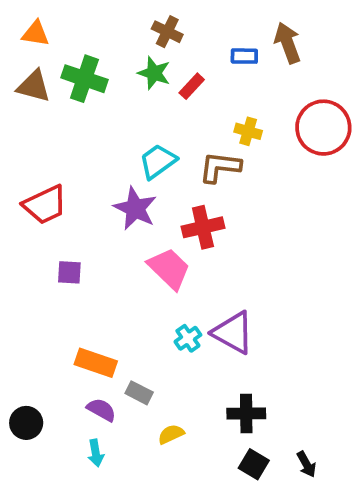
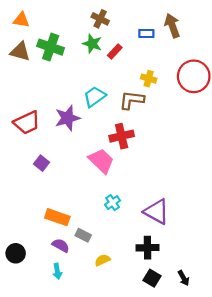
purple star: (135, 208) -> (67, 118), moved, turned 30
purple square: (69, 272) -> (42, 163), turned 35
purple triangle: (233, 333) -> (157, 212), moved

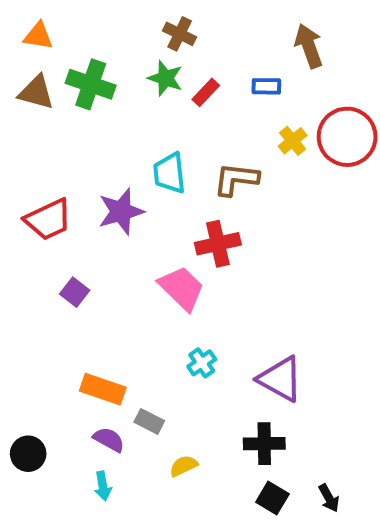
blue rectangle: (146, 34) -> (266, 86), moved
yellow cross: (149, 79) -> (293, 141), moved, turned 35
cyan trapezoid: (95, 97) -> (169, 173), turned -60

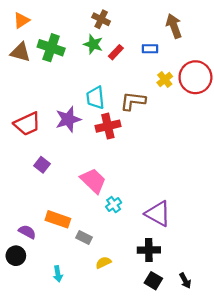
orange triangle: (38, 36) -> (22, 20), turned -42
red cross: (218, 244) -> (108, 126), moved
pink trapezoid: (182, 288) -> (93, 181), moved
purple semicircle: (109, 440) -> (27, 232), moved

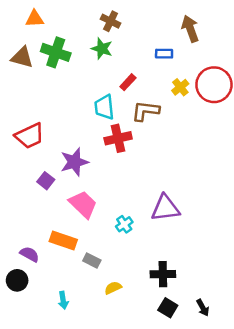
orange triangle: (22, 20) -> (35, 19), moved, turned 30
red rectangle: (116, 52) -> (128, 82), moved
purple star: (68, 119) -> (74, 162), moved
pink trapezoid: (93, 181) -> (83, 204), moved
purple triangle: (158, 214) -> (165, 208), moved, turned -36

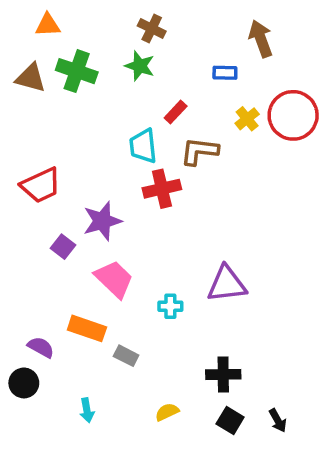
cyan cross: (124, 224) -> (170, 306), turned 35
yellow semicircle: (113, 288) -> (167, 412), moved

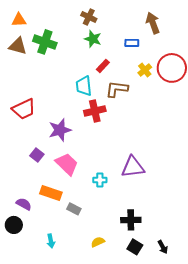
orange triangle: (48, 25) -> (19, 20), moved
green star: (140, 66) -> (93, 39), moved
purple square: (63, 247) -> (37, 155), moved

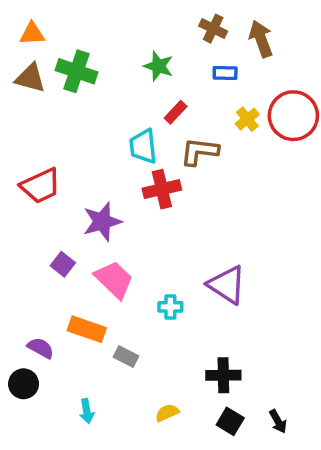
brown cross: (89, 17) -> (213, 29), moved
purple triangle: (133, 167) -> (227, 285), turned 40

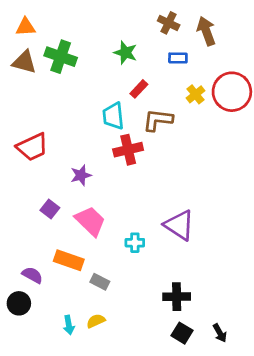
purple star: (102, 222) -> (81, 175), size x0.7
yellow semicircle: (167, 413) -> (96, 321), moved

